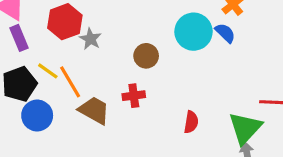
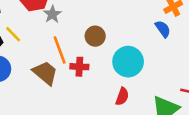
cyan circle: (194, 32) -> (128, 62), moved
orange line: (70, 82) -> (60, 50), moved

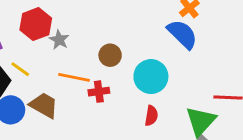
blue semicircle: (163, 29) -> (182, 34), size x1.6
orange line: (60, 50) -> (74, 77), turned -48
brown trapezoid: (45, 73) -> (44, 105), moved

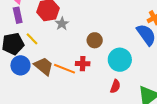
orange line: (74, 77) -> (65, 69), moved

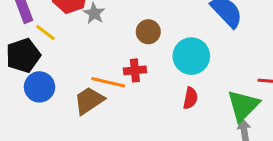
yellow line: (32, 39) -> (45, 33), moved
brown trapezoid: (44, 66) -> (89, 101), moved, turned -65

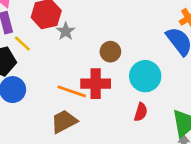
red cross: (135, 70) -> (96, 84), size x1.5
brown trapezoid: (89, 101) -> (64, 122), moved

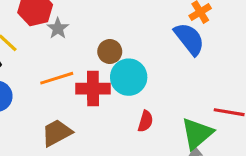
cyan circle: (145, 76) -> (129, 77), moved
orange line: (72, 91) -> (57, 78), moved, turned -36

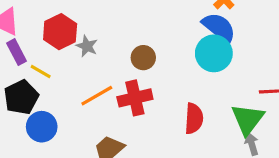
cyan circle: (129, 77) -> (214, 53), moved
red semicircle: (145, 121) -> (194, 119), size x1.4

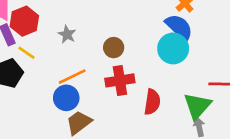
red hexagon: (60, 32) -> (24, 21), moved
red cross: (135, 98) -> (120, 80), moved
blue circle: (42, 127) -> (66, 98), moved

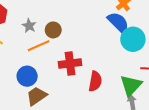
brown circle: (114, 48) -> (53, 30), moved
cyan circle: (173, 48) -> (133, 39), moved
orange line: (72, 77) -> (39, 46), moved

